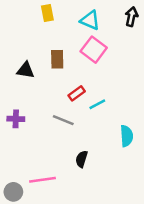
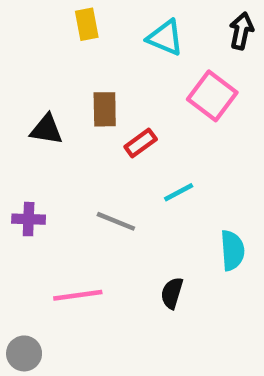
pink square: (94, 50) -> (212, 96), moved
red rectangle: (77, 93) -> (141, 143), moved
black semicircle: (82, 159) -> (172, 293), moved
pink line: (43, 180) -> (78, 295), moved

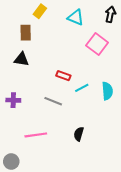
yellow rectangle: (87, 24) -> (40, 11), turned 48
brown rectangle: (105, 109) -> (26, 33), moved
red rectangle: (141, 143) -> (63, 76), moved, turned 56
cyan semicircle: (232, 250) -> (107, 91), moved

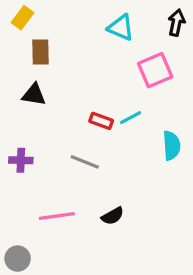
yellow rectangle: (40, 11) -> (22, 18), moved
pink square: (97, 44) -> (155, 70), turned 30
cyan line: (82, 88) -> (131, 118), moved
black semicircle: (79, 134) -> (113, 216), moved, turned -136

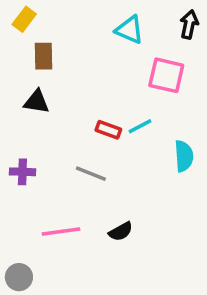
pink square: (155, 70) -> (166, 75), turned 36

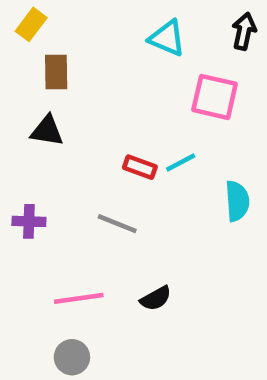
gray circle: (19, 277) -> (72, 357), moved

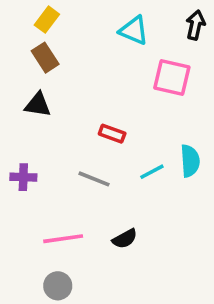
yellow rectangle: (31, 24) -> (47, 20), moved
brown rectangle: (56, 72) -> (45, 58), turned -32
cyan line: (181, 163) -> (152, 172), moved

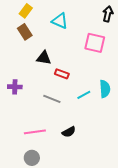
cyan triangle: (134, 30) -> (60, 21), moved
black triangle: (38, 105) -> (44, 58), moved
purple cross: (23, 177) -> (15, 87), moved

